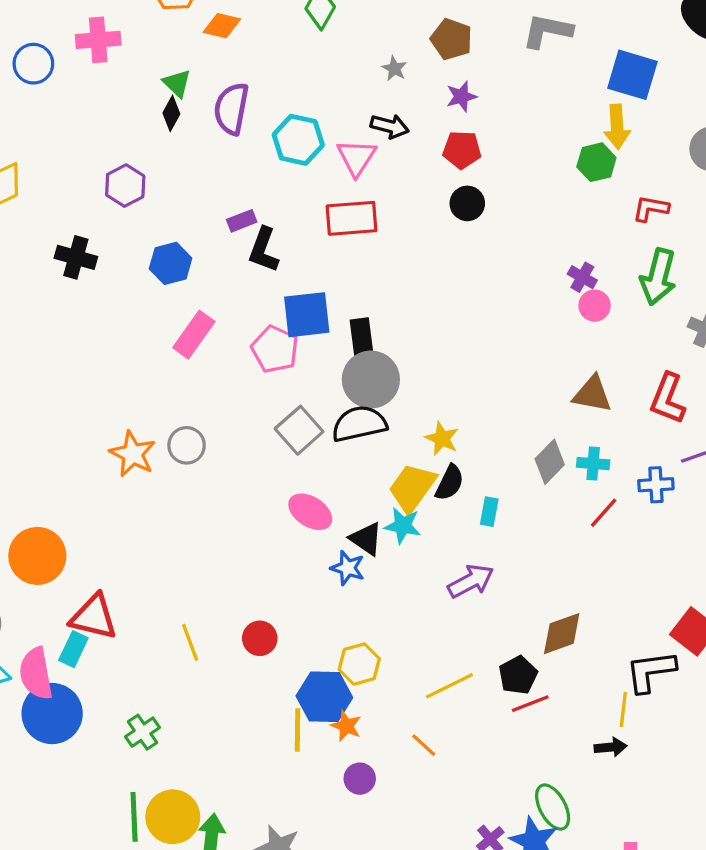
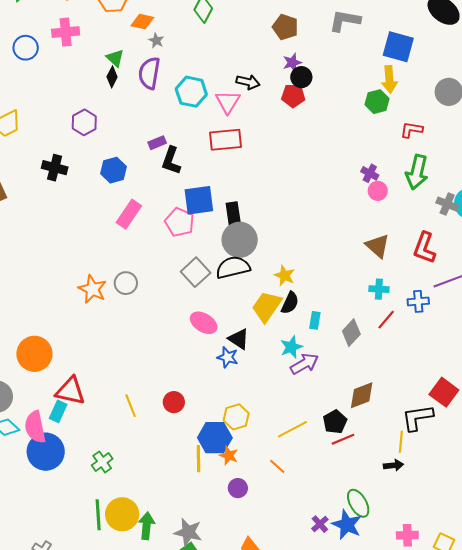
gray star: (394, 69) -> (156, 40), moved
black circle: (467, 203) -> (301, 77), moved
brown triangle: (592, 394) -> (377, 246), turned 32
gray diamond: (550, 462) -> (351, 333), moved
cyan star: (403, 526) -> (291, 347), moved, turned -30

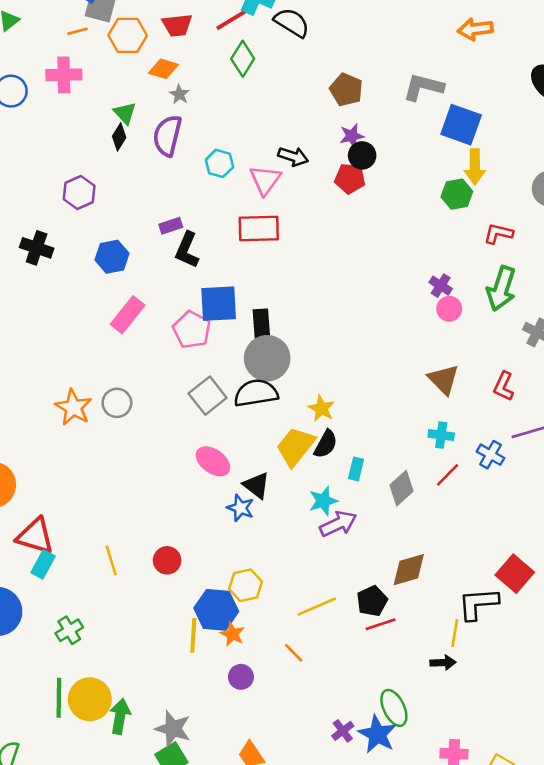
blue square: (398, 47) -> (461, 125), moved
cyan hexagon: (191, 92) -> (219, 163), size x0.7
red L-shape: (424, 248) -> (504, 386), size x0.7
blue cross: (418, 301) -> (491, 455), turned 30
cyan rectangle: (58, 411) -> (43, 564), moved

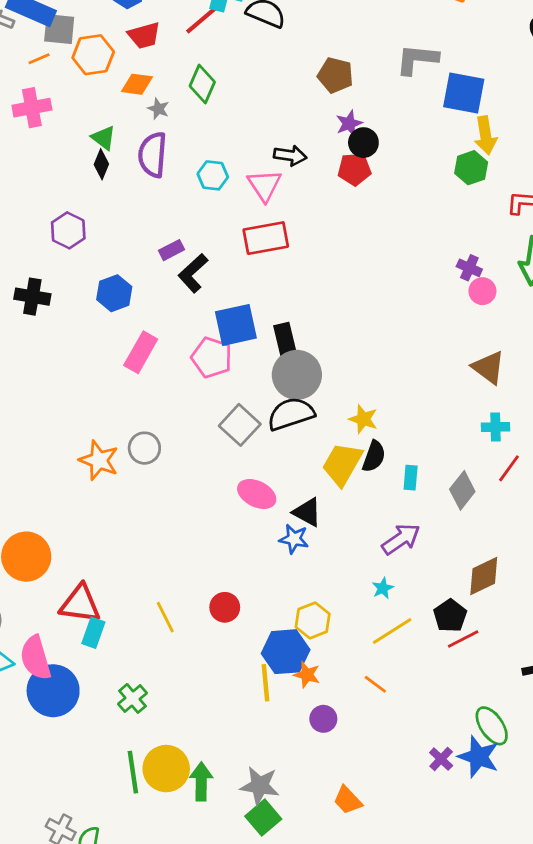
green diamond: (243, 59) -> (202, 84), moved
black L-shape: (187, 250) -> (193, 273), turned 33
cyan star: (323, 501) -> (383, 588), moved, size x0.7

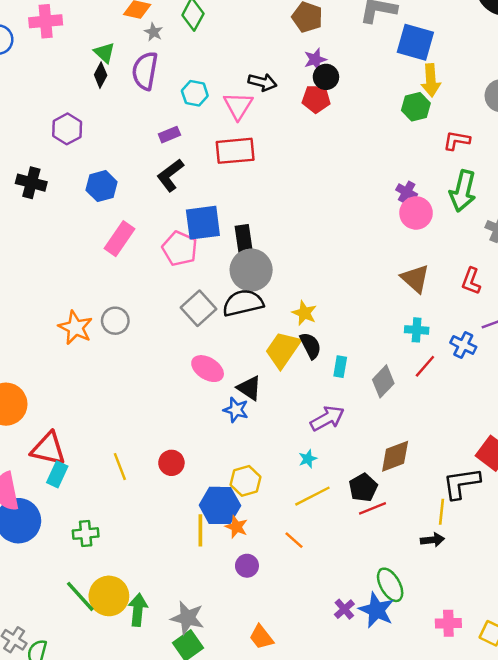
purple rectangle: (172, 250) -> (169, 135), moved
pink circle: (482, 291) -> (416, 213), size x1.4
black semicircle: (374, 456) -> (311, 346), turned -52
green cross: (132, 698) -> (86, 534), turned 30
green line: (133, 772) -> (80, 596), turned -39

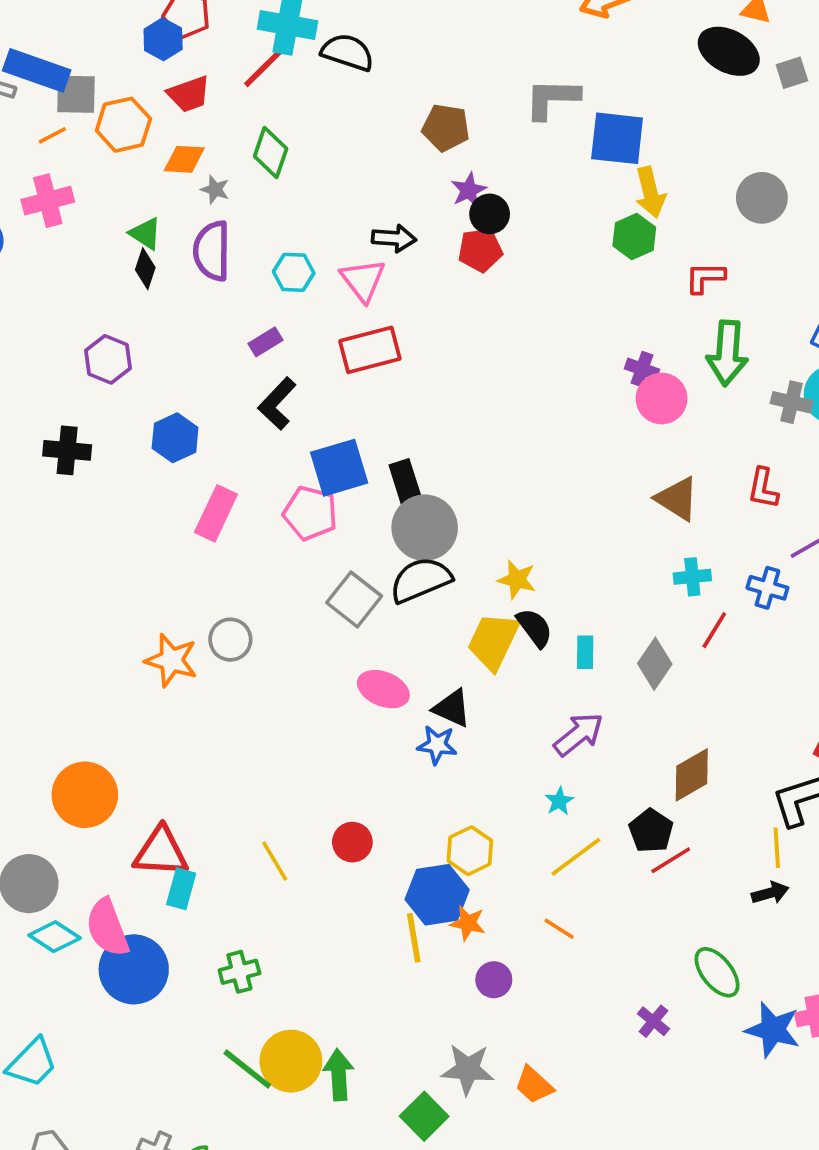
blue star: (376, 610) -> (773, 1030), moved
gray star: (187, 618) -> (468, 1069), moved

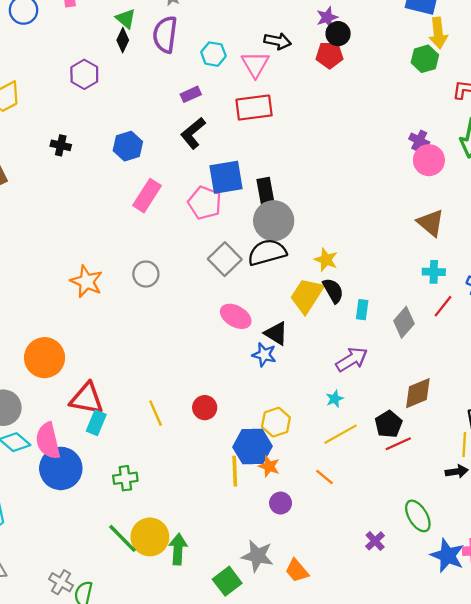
purple hexagon: (108, 359) -> (84, 74), moved
black cross: (67, 450) -> (61, 145), size x0.7
orange star: (171, 660) -> (86, 281), moved

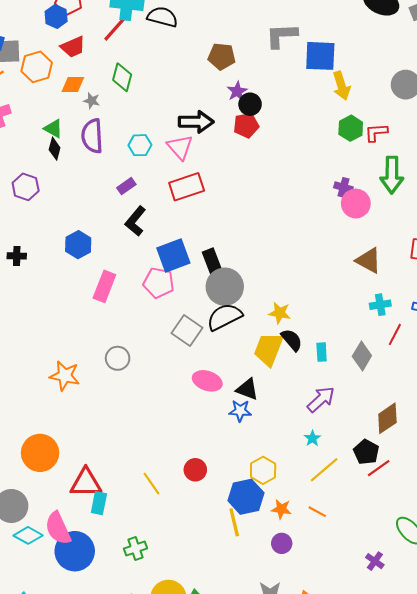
black arrow: (278, 41) -> (196, 122), size x1.4
green hexagon: (425, 59) -> (351, 128), moved
orange star: (269, 466) -> (281, 509), moved

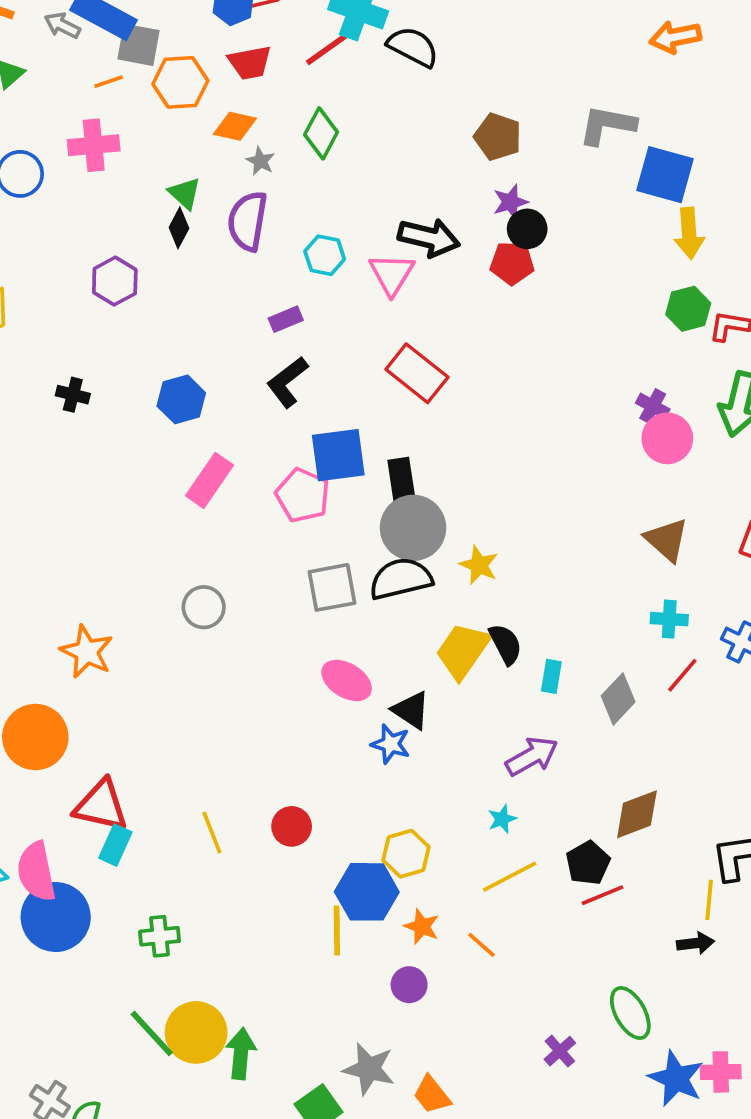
red rectangle: (187, 187) -> (417, 373), moved, turned 44
yellow star: (280, 313) -> (479, 565), moved
gray square: (187, 331) -> (332, 587), turned 32
orange star: (65, 376) -> (87, 652), moved

